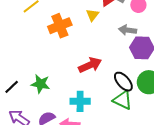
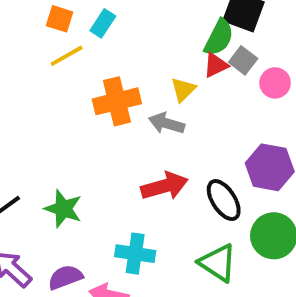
gray arrow: (128, 30) -> (167, 123), moved
black ellipse: (123, 82) -> (224, 200), moved

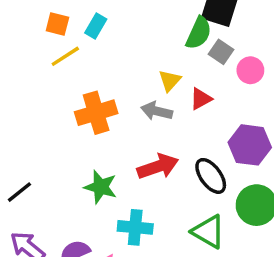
red triangle: (216, 65) -> (201, 99), moved
orange cross: (117, 101) -> (96, 113), moved
green star: (63, 209) -> (101, 187), moved

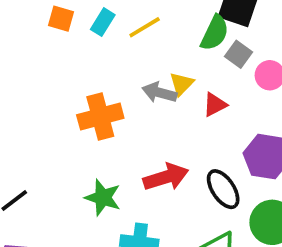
yellow line: (65, 56) -> (145, 27), moved
gray arrow: (157, 111) -> (159, 93), moved

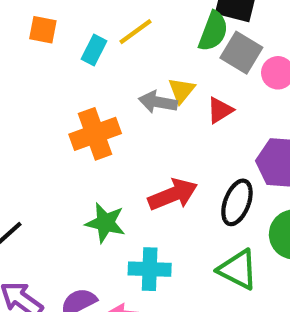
cyan rectangle: (103, 22) -> (94, 50), moved
gray square: (238, 54) -> (241, 53), size x1.4
black ellipse: (223, 189) -> (237, 202), turned 60

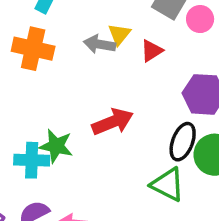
orange cross: (95, 134) -> (33, 49), moved, turned 33
black ellipse: (237, 202) -> (183, 142), moved
cyan cross: (150, 269) -> (32, 160), moved

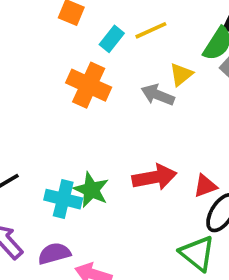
yellow triangle: (119, 34) -> (181, 74), moved
red triangle: (152, 51) -> (205, 186), moved

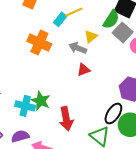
cyan rectangle: (112, 39) -> (60, 19), moved
red arrow: (154, 177) -> (66, 119), moved, turned 90
red triangle: (205, 186) -> (84, 70), moved

